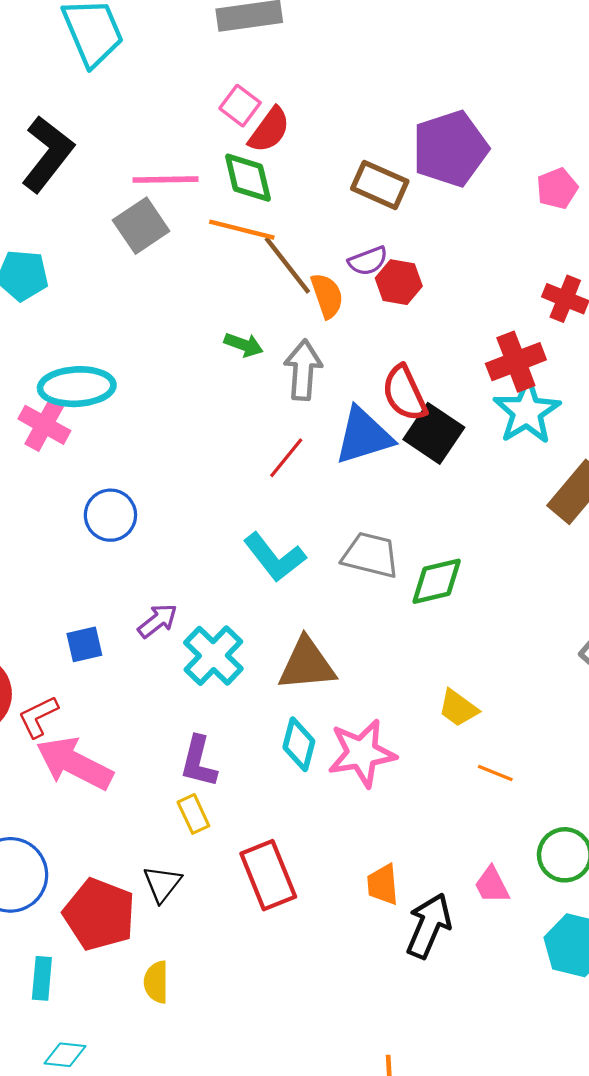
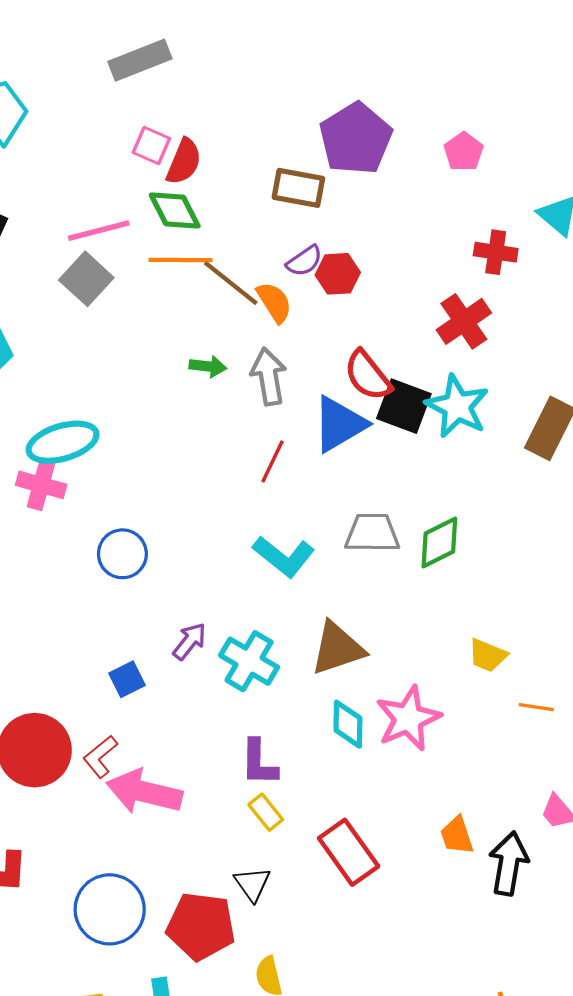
cyan star: (527, 412) -> (457, 406), moved

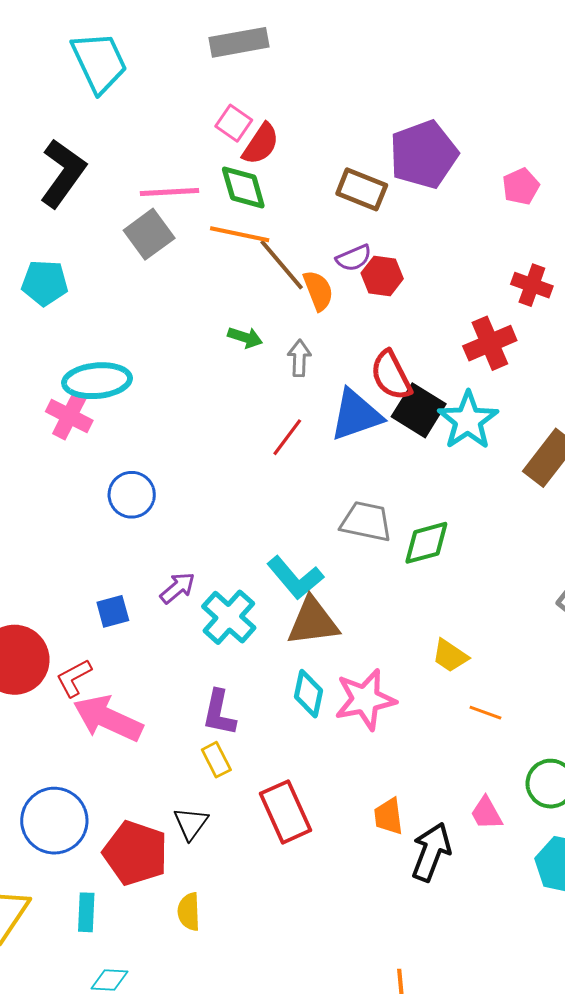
gray arrow: (269, 376) -> (299, 358), size x0.7
cyan L-shape: (284, 556) -> (295, 578), moved

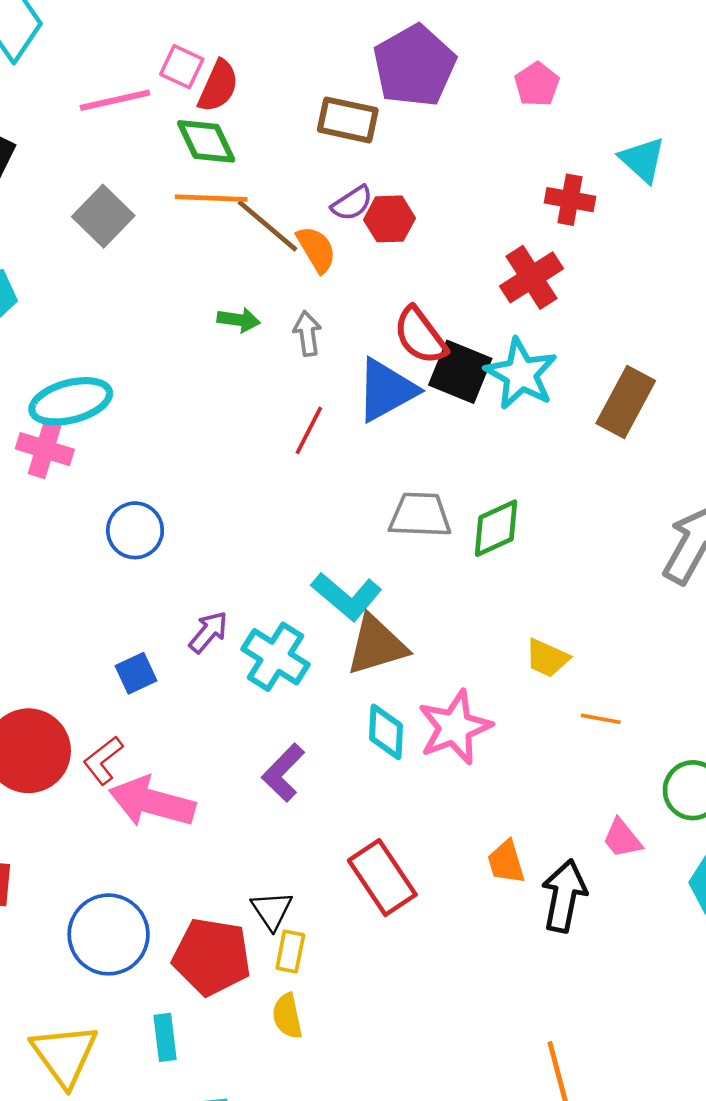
pink line: (169, 192) -> (115, 100), moved
purple L-shape: (219, 713) -> (283, 773), turned 42
yellow rectangle: (216, 760) -> (290, 952), moved, turned 48

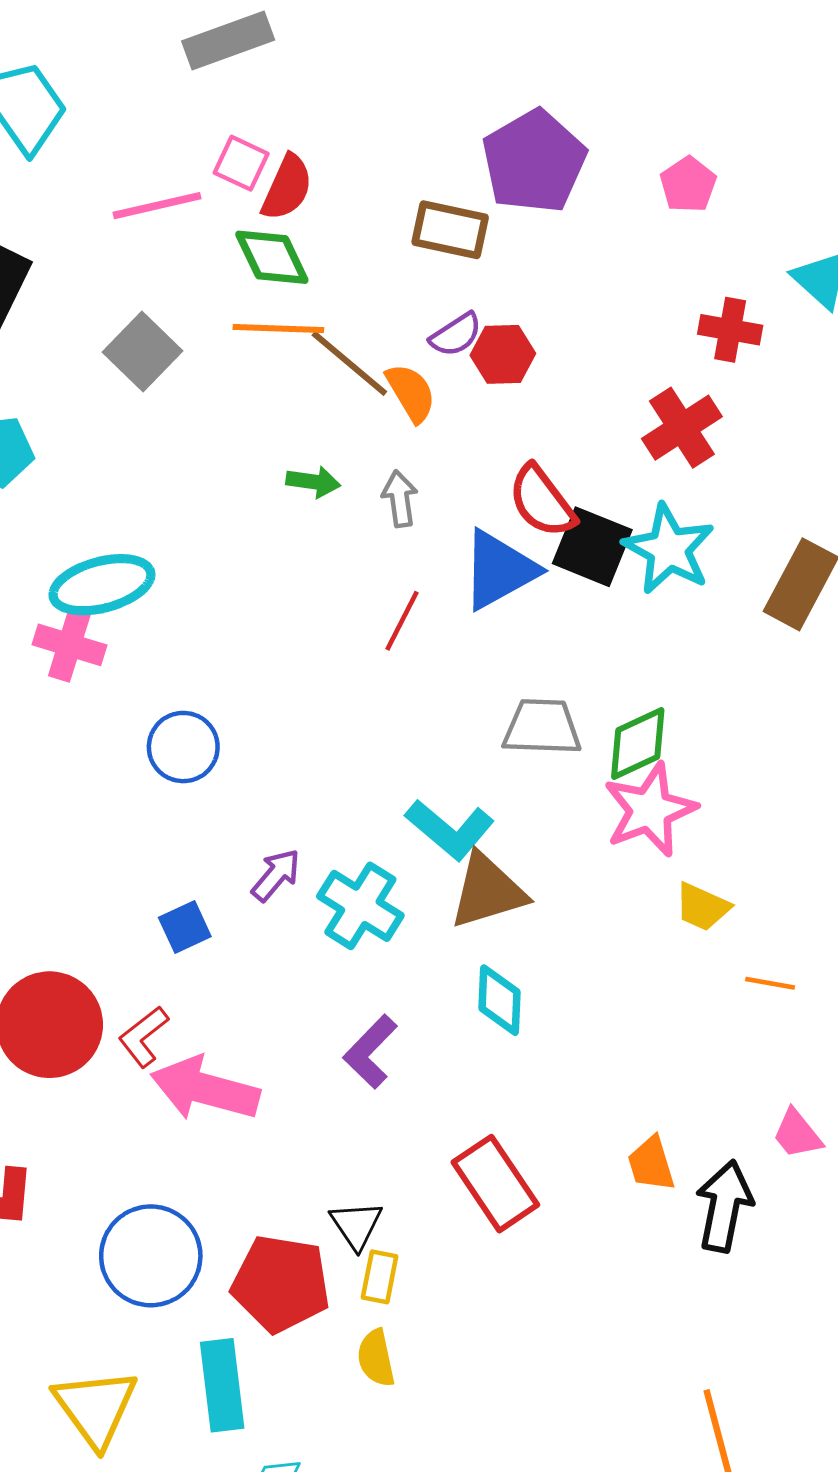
pink star: (455, 727) -> (650, 810), moved
cyan rectangle: (165, 1037) -> (222, 1385), size x1.5

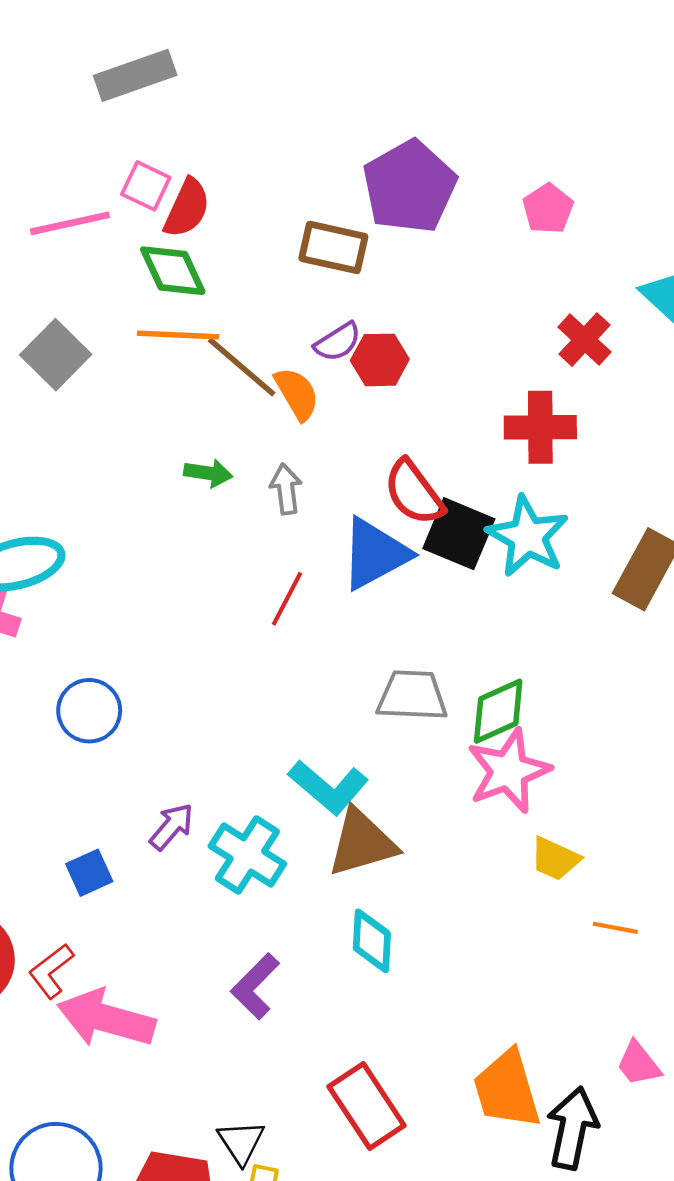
red cross: (730, 330) -> (585, 340), turned 32
red cross: (682, 428) -> (540, 427), turned 32
orange trapezoid: (651, 1164) -> (507, 1089), size x1.6

